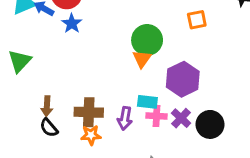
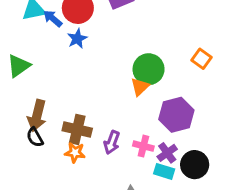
orange square: (197, 20) -> (202, 59), turned 36
cyan rectangle: (147, 102) -> (164, 171), moved
brown arrow: (47, 106) -> (37, 116), size x1.5

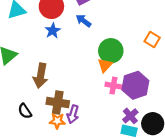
blue arrow: (53, 19) -> (84, 21), moved
brown arrow: (37, 116) -> (41, 76), moved
purple arrow: (112, 142) -> (73, 114), moved
pink cross: (143, 146) -> (113, 86), moved

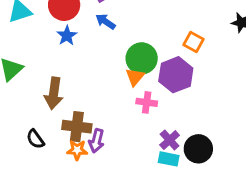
purple hexagon: (135, 85) -> (176, 75), moved

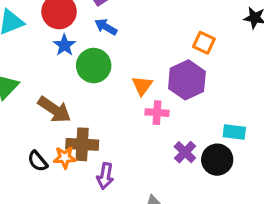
green circle: (142, 58) -> (94, 66), moved
brown arrow: (54, 93) -> (54, 110), turned -60
purple arrow: (97, 141) -> (105, 176), moved
orange star: (77, 150) -> (65, 157), moved
cyan rectangle: (169, 159) -> (234, 132), moved

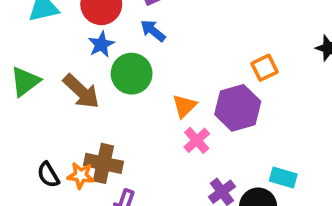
orange square: (204, 43) -> (264, 68), turned 30
brown arrow: (54, 110) -> (81, 91), moved
pink cross: (157, 113) -> (197, 140), turned 35

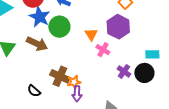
blue star: (101, 44) -> (40, 17), size x1.5
brown cross: (103, 163) -> (60, 76), turned 30
orange star: (81, 175) -> (74, 82), moved

